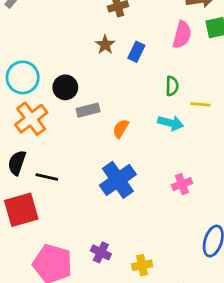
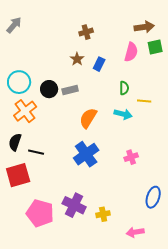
gray rectangle: (88, 110) -> (70, 90), moved
orange semicircle: (121, 129) -> (88, 118), size x1.5
purple cross: (101, 252) -> (74, 205), size x1.6

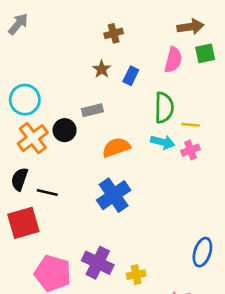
green semicircle: (124, 88) -> (164, 108), size x1.6
black circle: (49, 89) -> (65, 130), moved
orange semicircle: (88, 118) -> (116, 147), turned 40
pink cross: (131, 157) -> (191, 150), moved

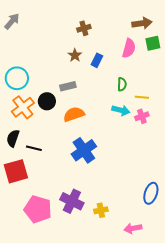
green semicircle: (164, 108) -> (122, 84), size x0.6
orange semicircle: (116, 147) -> (74, 114), moved

